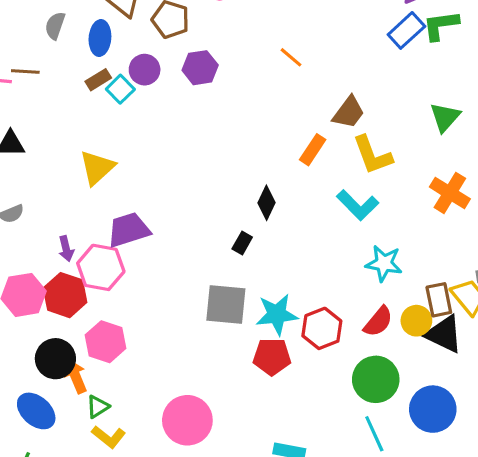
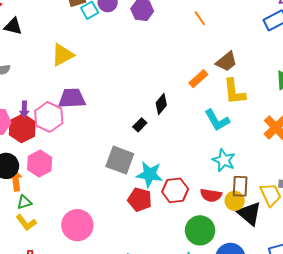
purple arrow: (66, 249) -> (24, 109), moved
brown rectangle: (439, 300) -> (240, 186), moved
red semicircle: (378, 322) -> (211, 195), turned 45

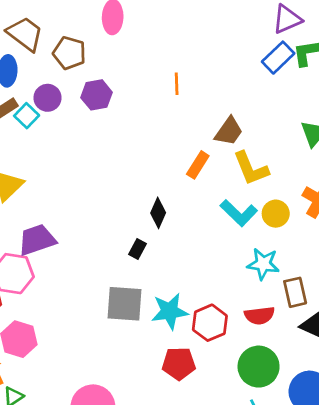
orange line: (200, 18) -> (177, 84), turned 49
red pentagon: (140, 200) -> (179, 363), moved
yellow circle: (235, 201) -> (276, 214), moved

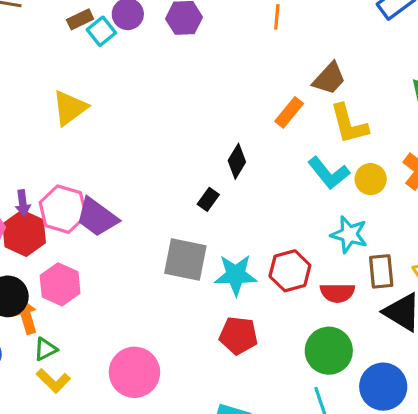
purple trapezoid: (37, 240) -> (97, 217), moved, turned -132
red hexagon: (210, 323) -> (290, 271), moved

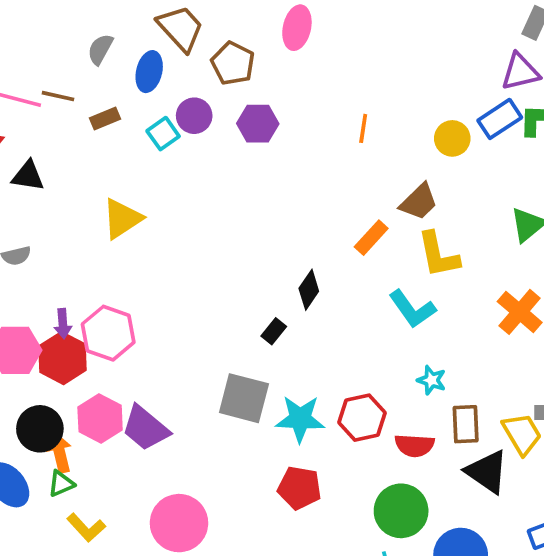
brown rectangle: (80, 19) -> (105, 118), moved
yellow circle: (371, 179) -> (452, 138), moved
purple trapezoid: (97, 217) -> (145, 428), moved
cyan star: (349, 234) -> (432, 380), size x0.7
green triangle: (45, 349) -> (61, 484), moved

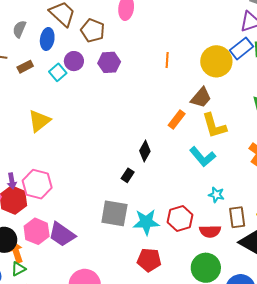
yellow circle: (452, 138) -> (216, 61), size x1.6

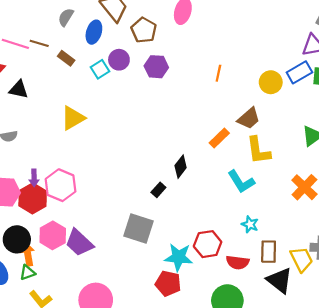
yellow circle: (216, 61) -> (271, 82), size x0.7
brown rectangle: (25, 67) -> (66, 58), turned 56
cyan star: (146, 222) -> (179, 257), moved

